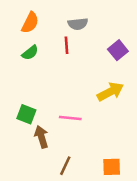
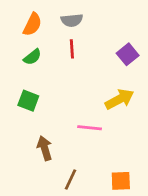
gray semicircle: (78, 24) -> (72, 20), moved
green square: (26, 114) -> (28, 101), moved
pink line: (70, 118) -> (90, 128), moved

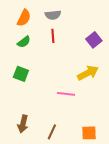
brown arrow: (45, 148) -> (23, 124), moved, turned -150

